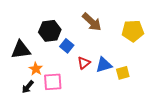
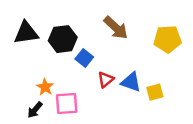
black triangle: (21, 50) -> (26, 33), moved
blue triangle: (104, 65) -> (131, 82), turned 36

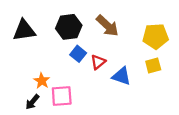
black hexagon: (63, 39) -> (69, 27), moved
red triangle: (106, 80) -> (98, 62), moved
yellow square: (155, 92) -> (153, 66), moved

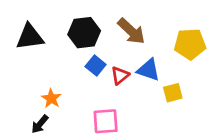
yellow square: (153, 66) -> (173, 93), moved
blue triangle: (121, 76) -> (149, 70), moved
pink square: (62, 96) -> (106, 121), moved

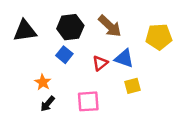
blue square: (96, 66) -> (64, 55), moved
yellow square: (173, 93) -> (133, 86), moved
black arrow: (40, 124) -> (48, 104), moved

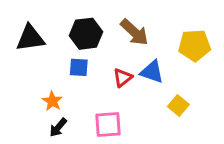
blue square: (64, 55) -> (79, 67), turned -35
yellow square: (133, 86) -> (178, 105), moved, turned -35

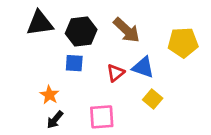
black triangle: (30, 38) -> (40, 23), moved
yellow square: (178, 105) -> (153, 99), moved

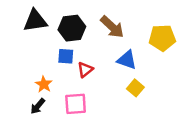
red triangle: (116, 73) -> (85, 70), moved
pink square: (102, 117) -> (76, 104), moved
black arrow: (55, 120) -> (38, 106), moved

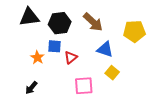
orange star: (44, 84) -> (37, 57), moved
pink square: (76, 104) -> (84, 86), moved

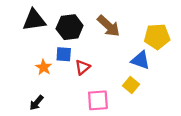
blue triangle: (105, 49) -> (140, 60), moved

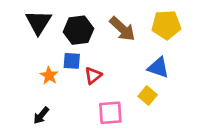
black triangle: (34, 20) -> (38, 22), turned -50
yellow pentagon: (157, 37) -> (166, 25), moved

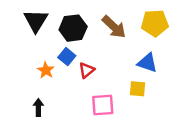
blue square: (72, 61) -> (67, 57), turned 35
yellow square: (148, 95) -> (137, 89), turned -35
black arrow: (41, 115) -> (38, 107), turned 140

